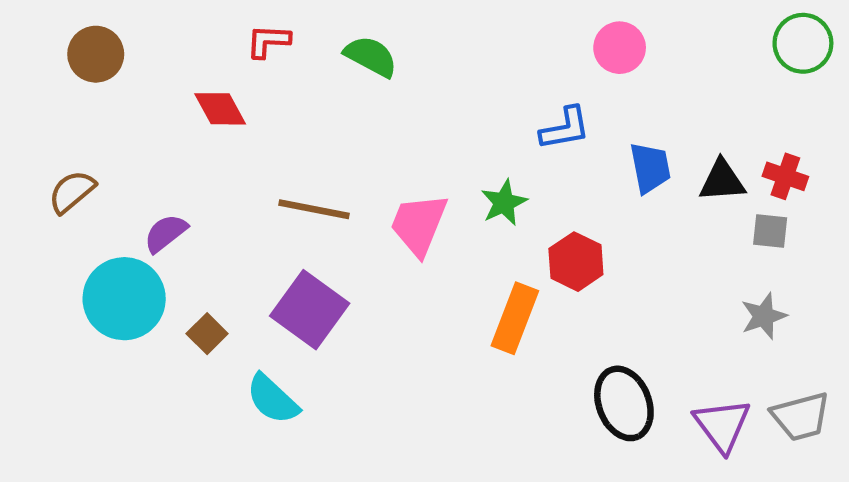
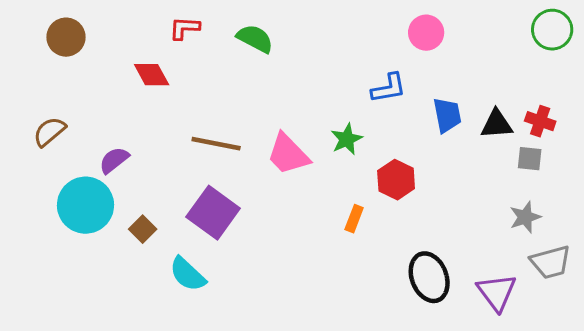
pink trapezoid: (419, 224) -> (288, 154), turned -66
orange rectangle: (515, 318) -> (354, 219), size x0.6
gray trapezoid: (801, 417) -> (551, 262), moved

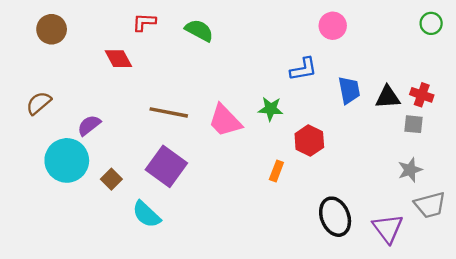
green circle: (552, 30) -> (431, 23), size x0.7
green star: (347, 139) -> (271, 109), turned 30

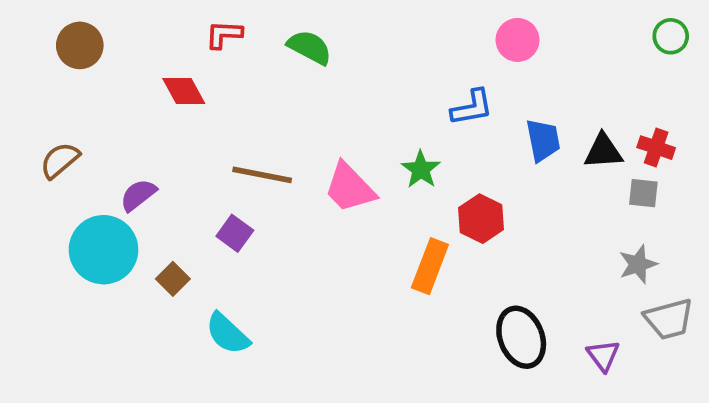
green star: (271, 109) -> (421, 169), turned 30
purple square: (166, 166) -> (235, 233), moved, size x0.6
orange rectangle: (276, 171) -> (430, 266), size x1.6
purple triangle: (388, 228) -> (603, 355), size x0.7

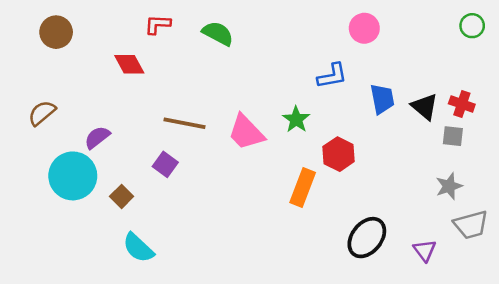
black triangle: (603, 151) -> (425, 107), turned 44
cyan semicircle: (228, 334) -> (138, 248), moved
black ellipse: (521, 337) -> (367, 238), turned 60

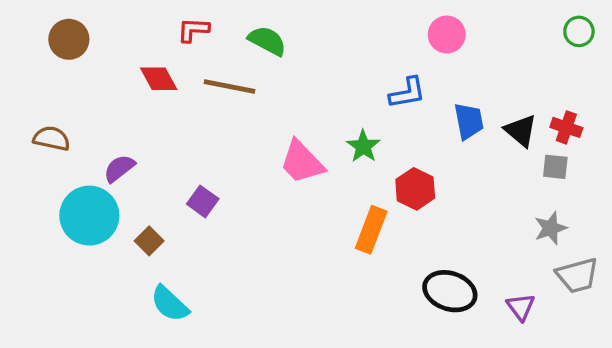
brown semicircle: (42, 113) -> (52, 138), turned 52
brown line: (184, 123) -> (229, 87), moved
black ellipse: (367, 238) -> (450, 291), turned 69

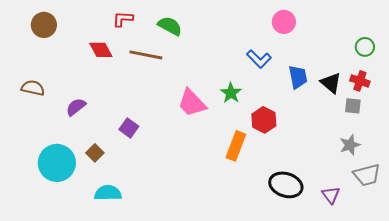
green circle: (579, 31) -> (365, 47), moved
blue L-shape: (407, 93) -> (259, 59), turned 55
cyan circle: (89, 216) -> (57, 163), moved
cyan semicircle: (170, 304) -> (108, 193), turned 136

